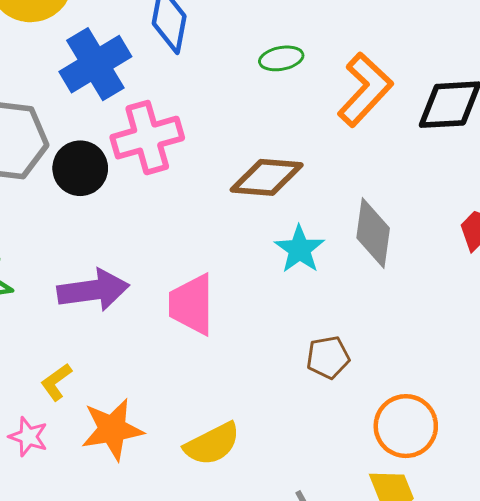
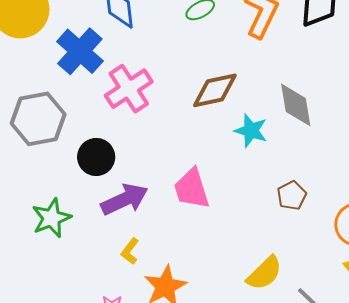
black circle: (80, 168) -> (96, 157), moved
yellow L-shape: (56, 382) -> (130, 251), moved
yellow semicircle: (212, 444) -> (264, 273), moved

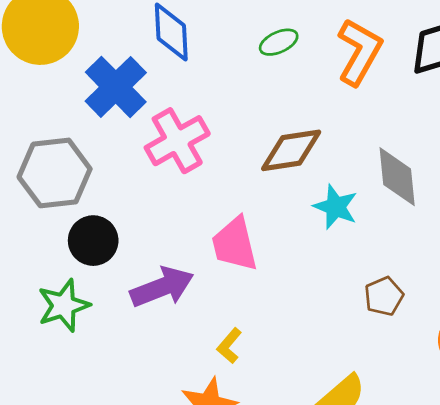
black circle: (96, 157) -> (93, 241), moved
pink trapezoid: (192, 189) -> (235, 244), moved
yellow L-shape: (130, 251) -> (229, 346), moved

